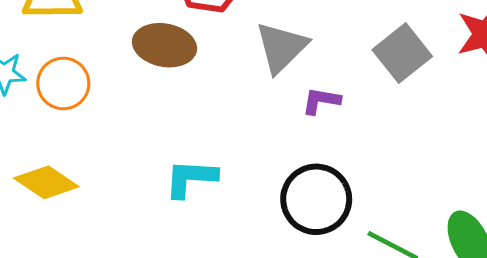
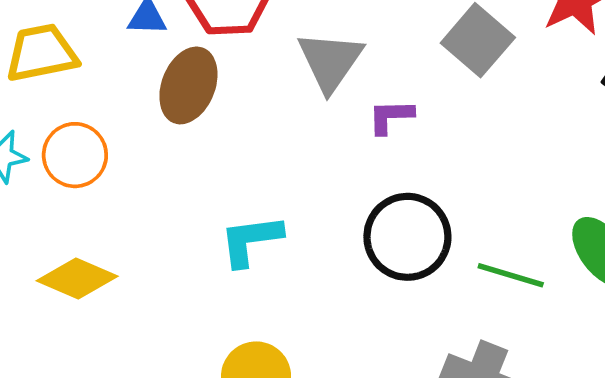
brown ellipse: (164, 45) -> (188, 85), turned -68

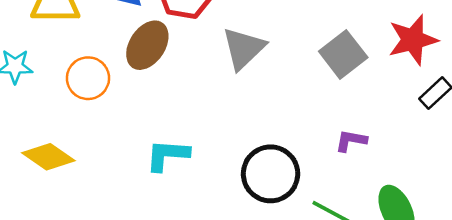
purple L-shape: (391, 117) -> (351, 141), moved
orange circle: (75, 155) -> (88, 78), moved

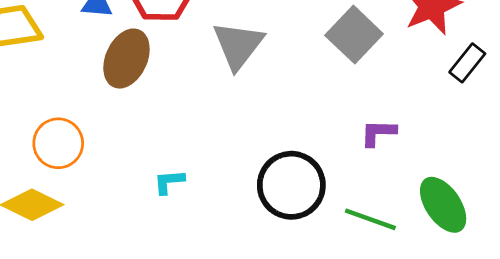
orange circle: (88, 78) -> (58, 143), moved
cyan L-shape: (167, 155) -> (169, 182), size x0.6

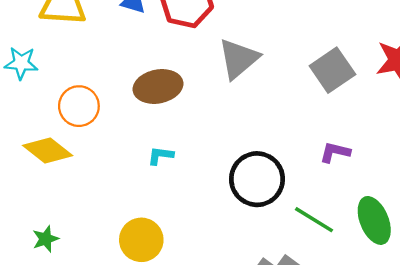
brown ellipse: (126, 59) -> (158, 86), moved, turned 42

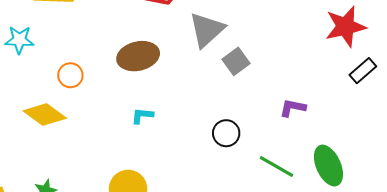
gray square: (332, 70) -> (236, 61), moved, size x0.7
orange circle: (79, 106) -> (70, 75), size x0.7
black circle: (257, 179) -> (226, 133), size x0.6

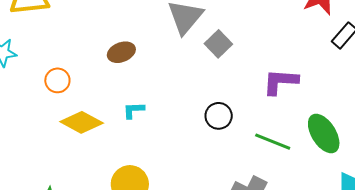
brown ellipse: (138, 56) -> (121, 52), size x0.7
purple L-shape: (293, 108) -> (280, 82), size x1.4
yellow diamond: (45, 114) -> (82, 122), moved

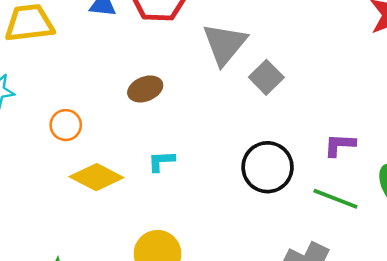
purple L-shape: (280, 82) -> (340, 145), moved, size x0.7
black circle: (219, 116) -> (268, 167), size x1.5

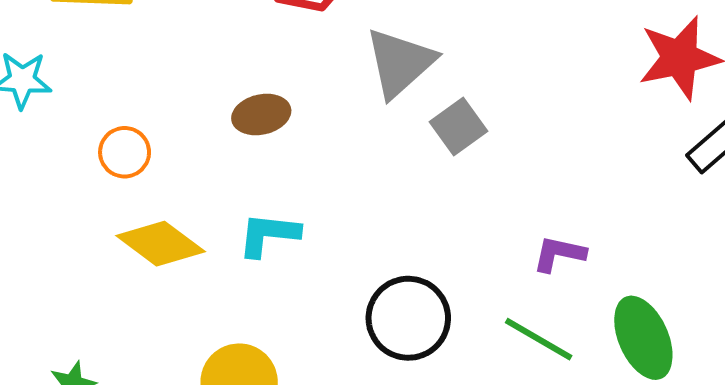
cyan L-shape: (161, 161) -> (269, 235), size x1.4
black circle: (268, 167) -> (408, 318), moved

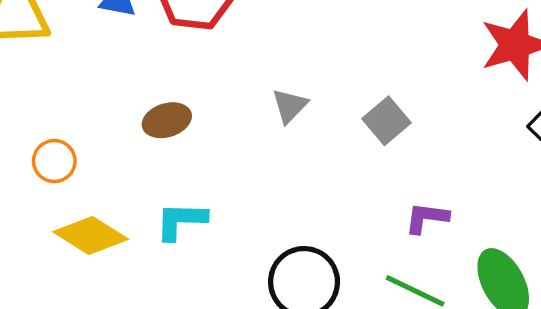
gray triangle: (400, 63) -> (290, 106), moved, size x0.6
gray square: (458, 127) -> (387, 121), moved

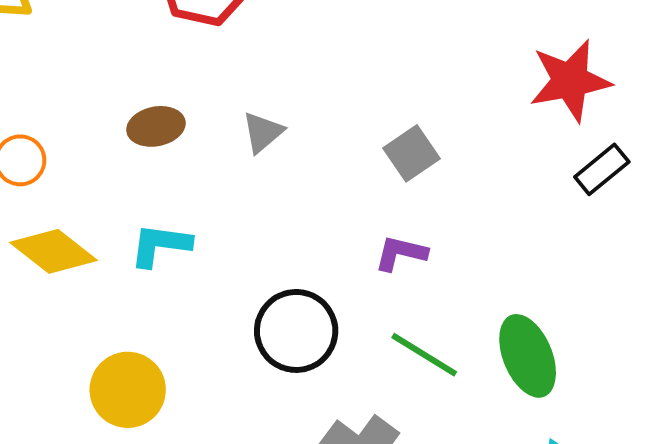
gray triangle: (290, 106) -> (263, 132), moved
purple L-shape: (427, 218) -> (401, 253), moved

